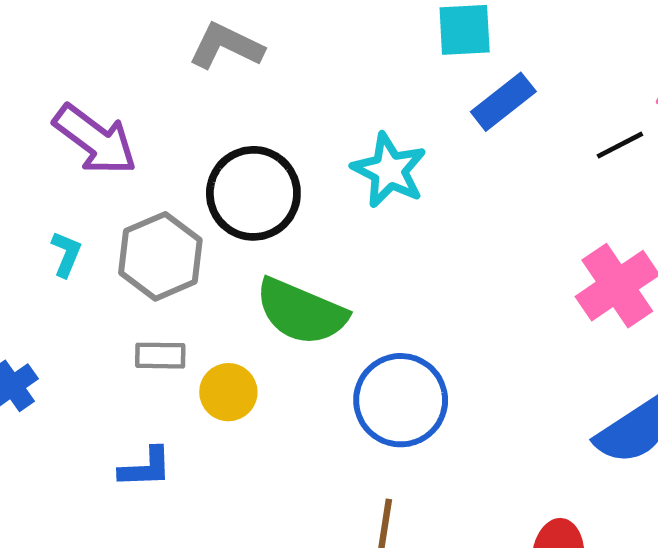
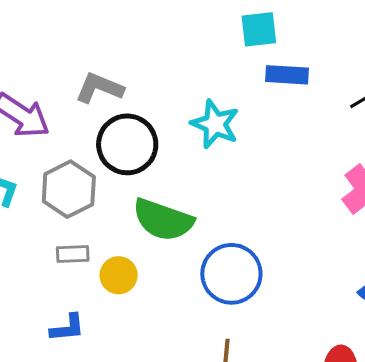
gray L-shape: (226, 46) -> (99, 88), moved
blue rectangle: (503, 102) -> (287, 75), turned 45

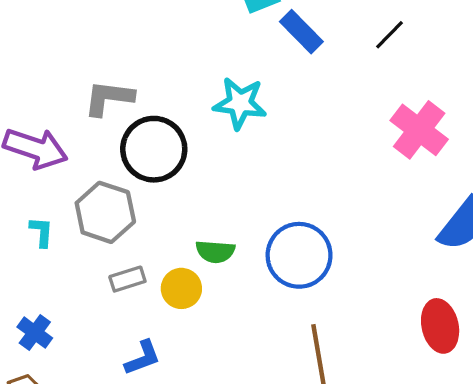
blue rectangle: (287, 75) -> (301, 32), turned 57
green semicircle: (163, 220) -> (215, 252), moved, size x0.6

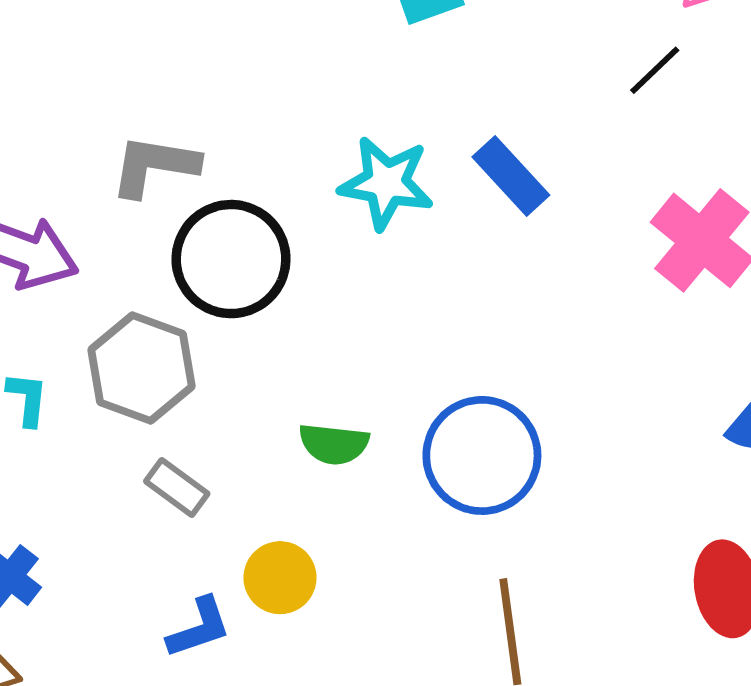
blue rectangle: (301, 32) -> (511, 176), moved
gray rectangle: (127, 279) -> (177, 487), turned 52
yellow circle: (181, 288) -> (280, 578), moved

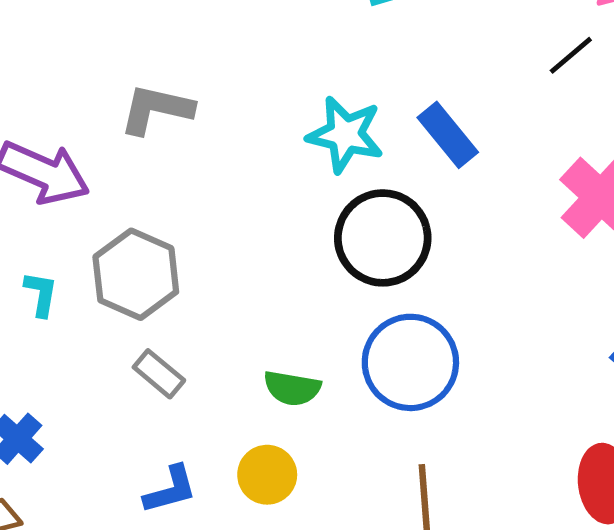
black circle: (231, 259) -> (383, 238), moved
green semicircle: (334, 444) -> (292, 388), moved
yellow circle: (280, 578) -> (267, 475), moved

